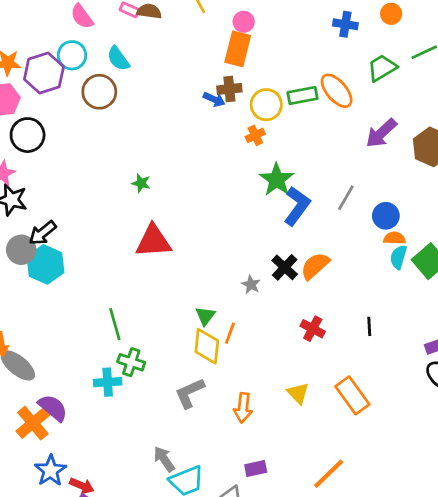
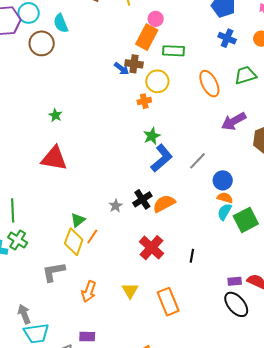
green rectangle: (302, 95) -> (174, 51), moved
green star: (277, 180) -> (152, 136), size x0.7
red cross: (313, 329) -> (152, 248), size x1.4

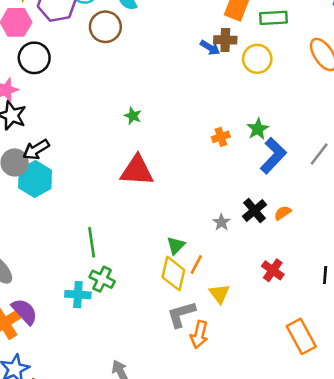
orange cross: (144, 101) -> (221, 137), moved
orange semicircle: (164, 204) -> (283, 213), size x0.6
red cross: (152, 248) -> (273, 270), size x0.7
gray L-shape: (54, 272) -> (181, 314), moved
yellow triangle: (130, 291) -> (219, 294), moved

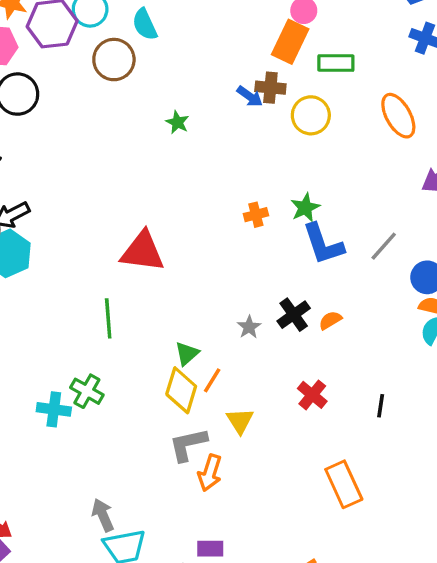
green star: (133, 116) -> (177, 122), moved
blue L-shape: (273, 156) -> (323, 244), turned 114
green line: (92, 242) -> (108, 318), moved

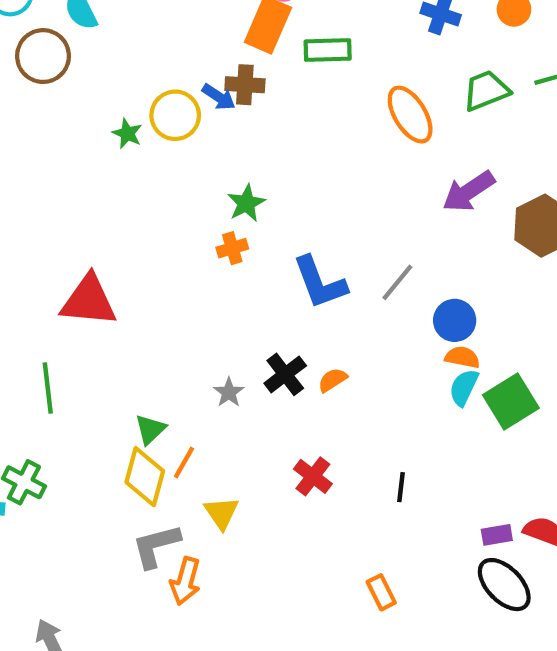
yellow circle: (311, 115) -> (175, 115), moved
green star: (305, 208) -> (246, 203), moved
orange rectangle: (344, 484) -> (381, 592), moved, size x0.6

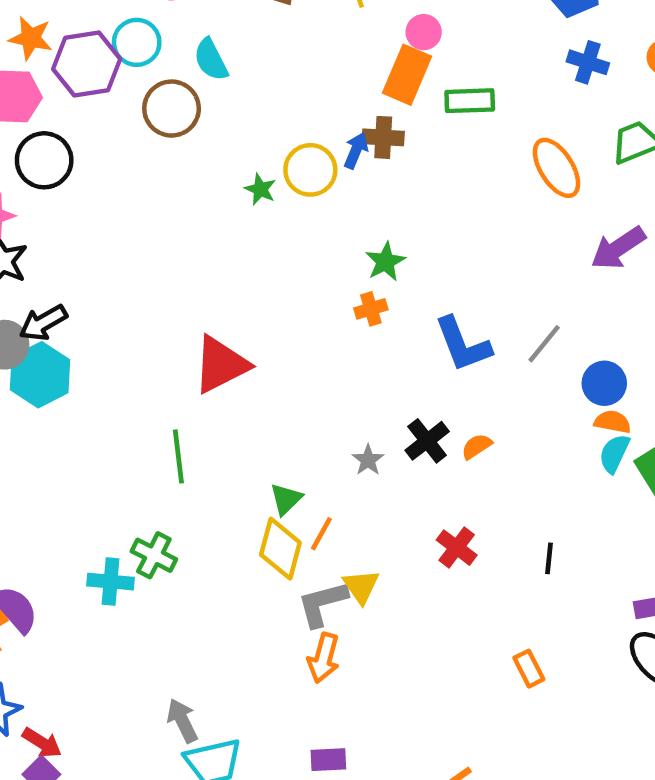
blue arrow: (219, 97) -> (356, 150), turned -100
red triangle: (89, 301) -> (221, 365), turned -32
gray L-shape: (156, 546) -> (322, 604), moved

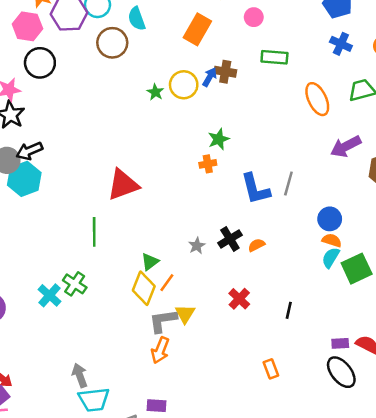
orange rectangle: (407, 75) -> (197, 29), moved
gray line: (544, 344) -> (288, 183), moved, turned -30
cyan cross: (111, 582) -> (50, 295), turned 30

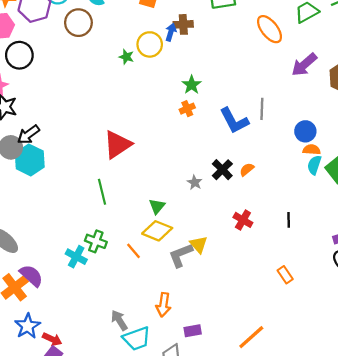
orange line: (167, 283) -> (134, 251), moved, turned -63
yellow diamond: (144, 288) -> (157, 231), turned -76
orange arrow: (160, 350) -> (163, 305), moved

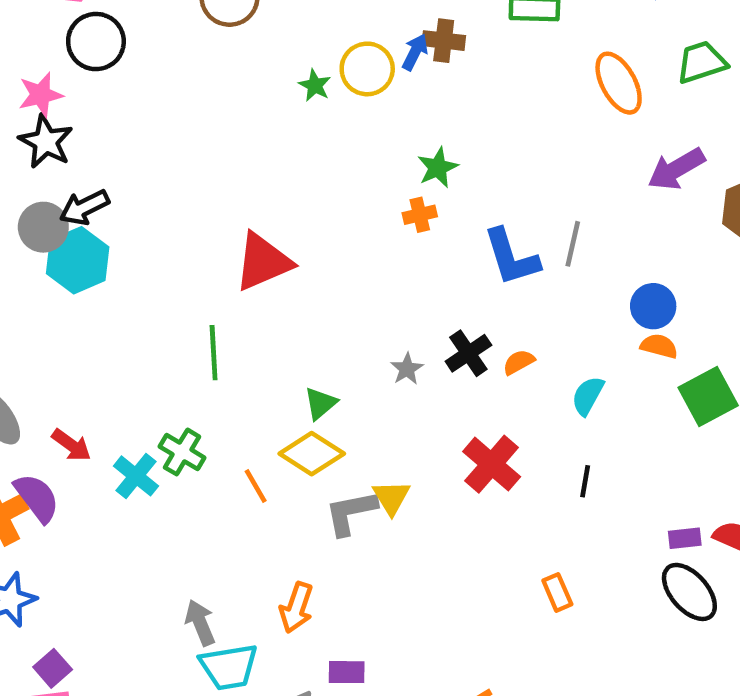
cyan semicircle: (314, 165) -> (588, 396), moved
red cross: (243, 220) -> (492, 464), size x1.4
red arrow: (52, 339) -> (71, 445), moved

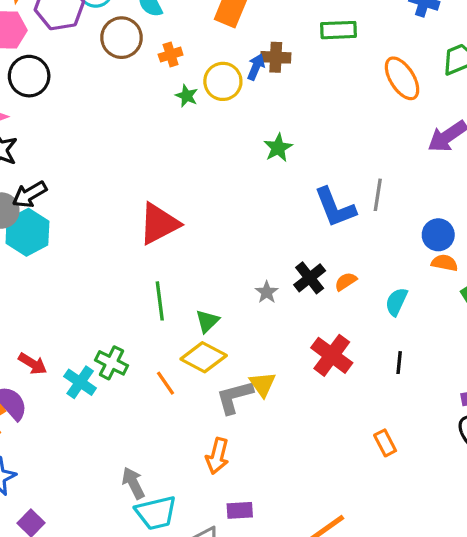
orange cross: (420, 215) -> (171, 55), moved
green line: (214, 353) -> (160, 301), moved
orange arrow: (296, 608) -> (217, 456), moved

